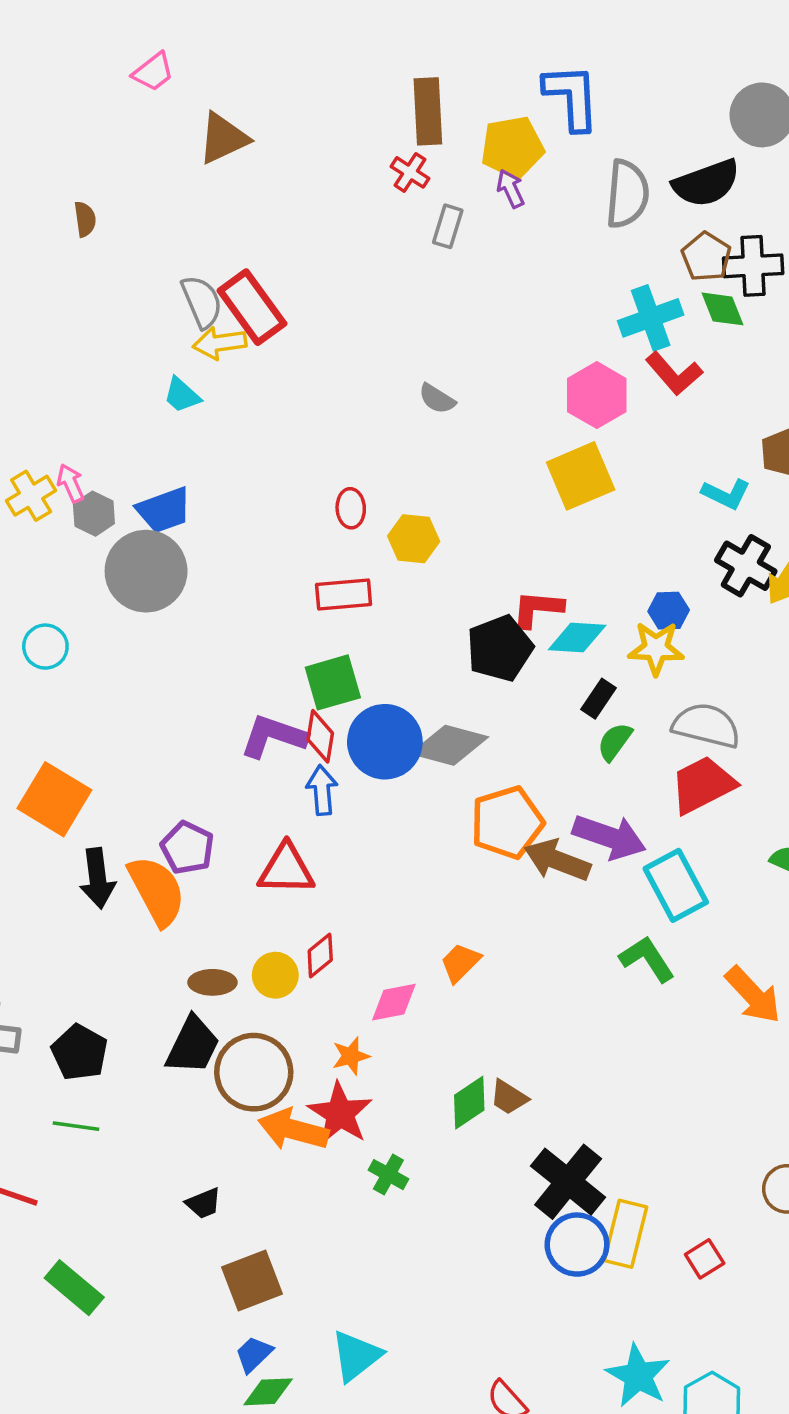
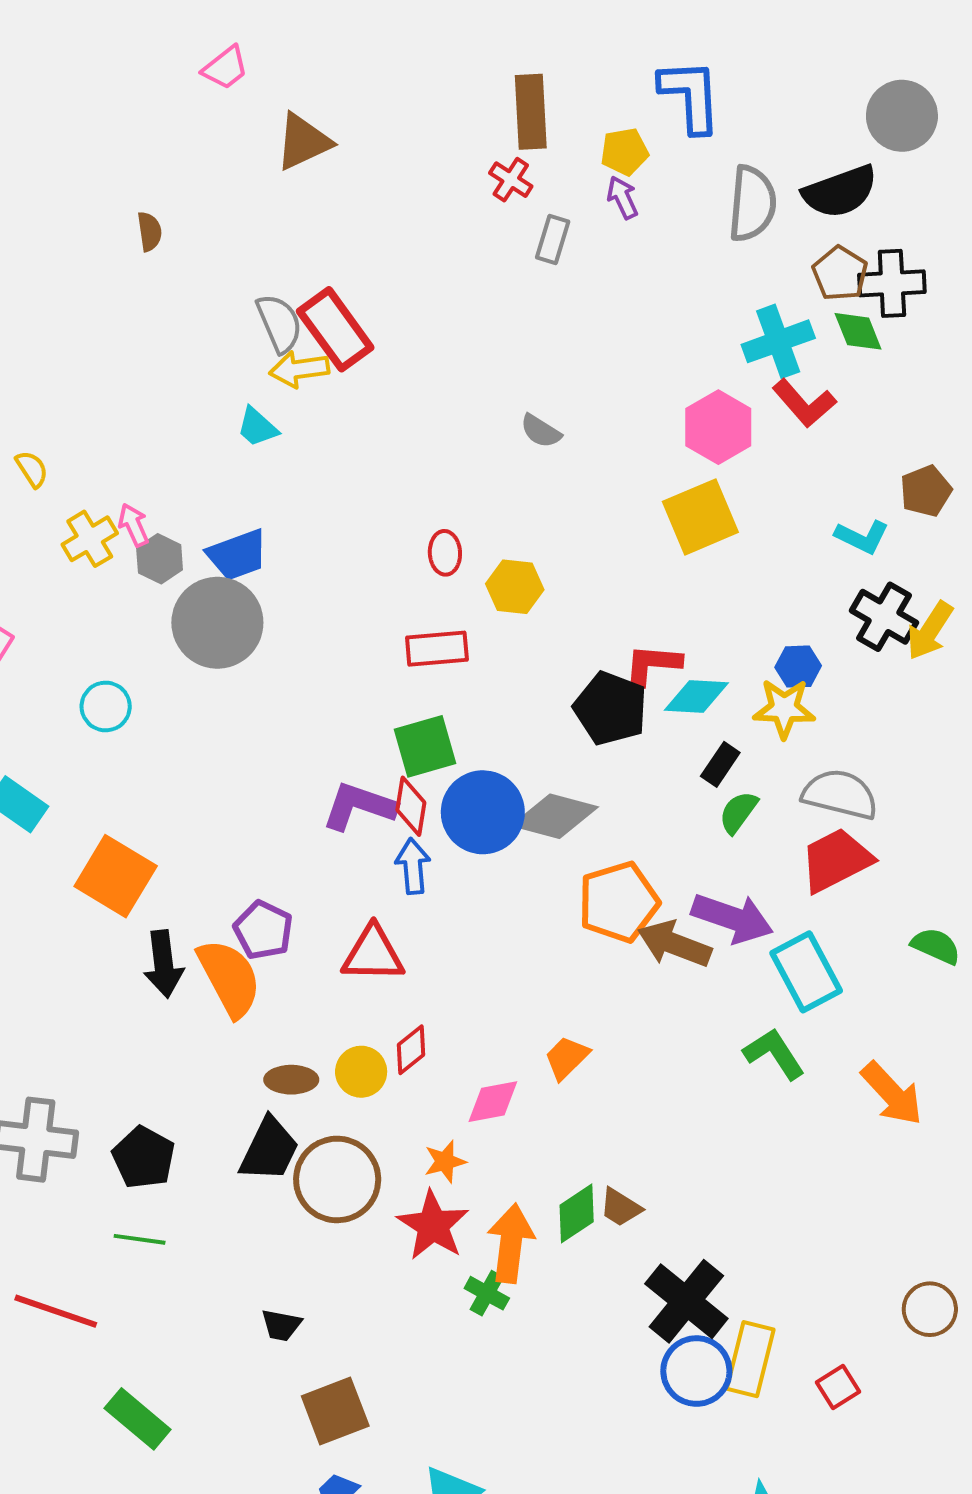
yellow pentagon: (512, 147) -> (625, 152), size x0.7
black pentagon: (500, 648) -> (611, 708), turned -30
orange arrow: (293, 1130) -> (511, 1243), moved, turned 82
black trapezoid: (203, 1203) -> (281, 1325), turned 33

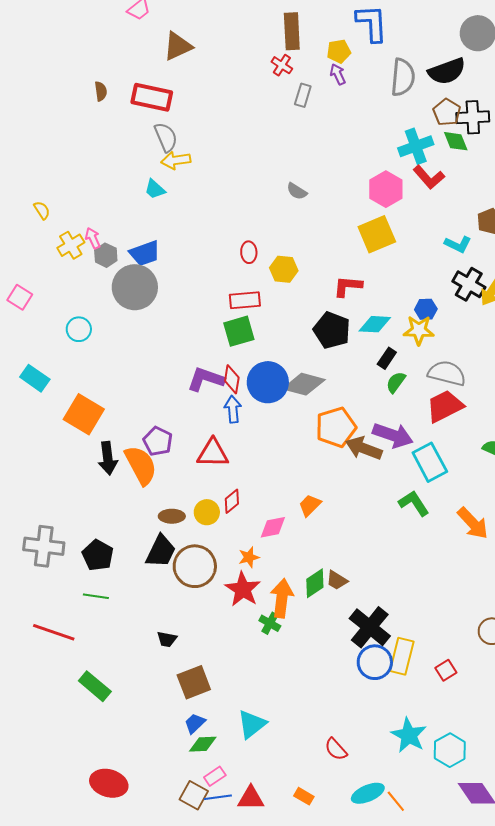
red rectangle: (335, 329) -> (152, 97), moved, turned -42
red L-shape: (652, 665) -> (348, 286), moved
green square: (425, 746) -> (239, 331), moved

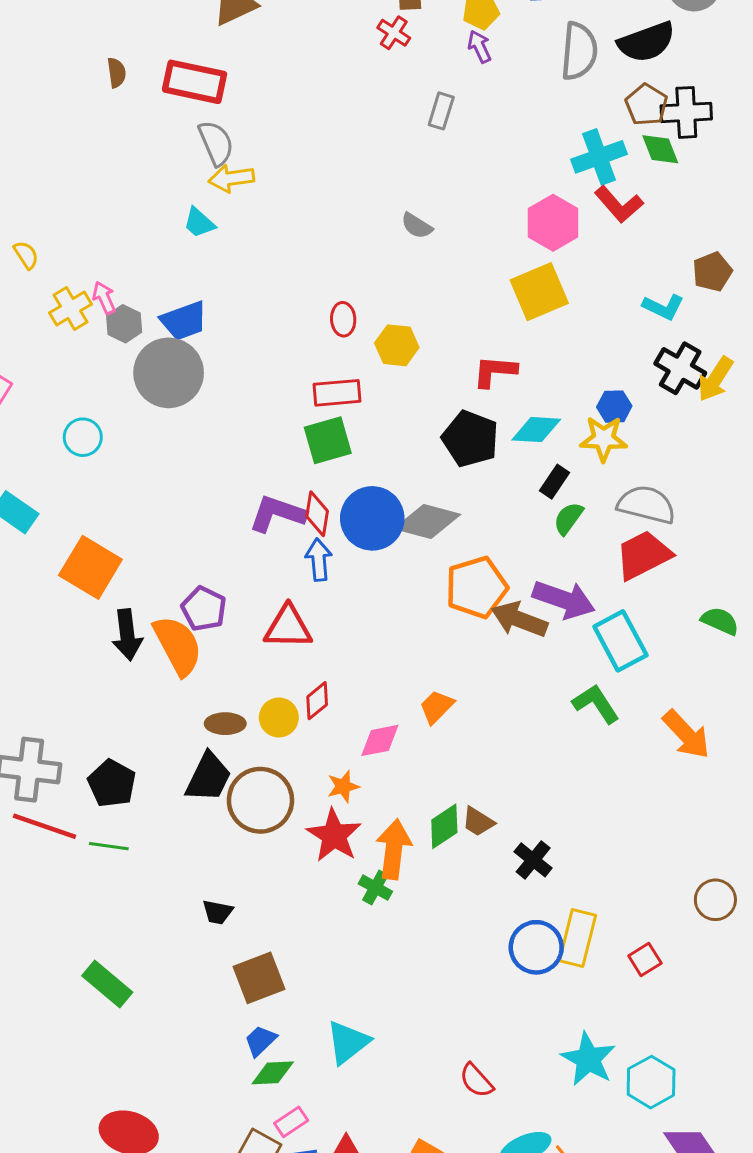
gray rectangle: (303, 95) -> (441, 111), moved
black cross: (370, 627) -> (533, 860), moved, size x0.6
red line: (54, 632) -> (44, 826), moved

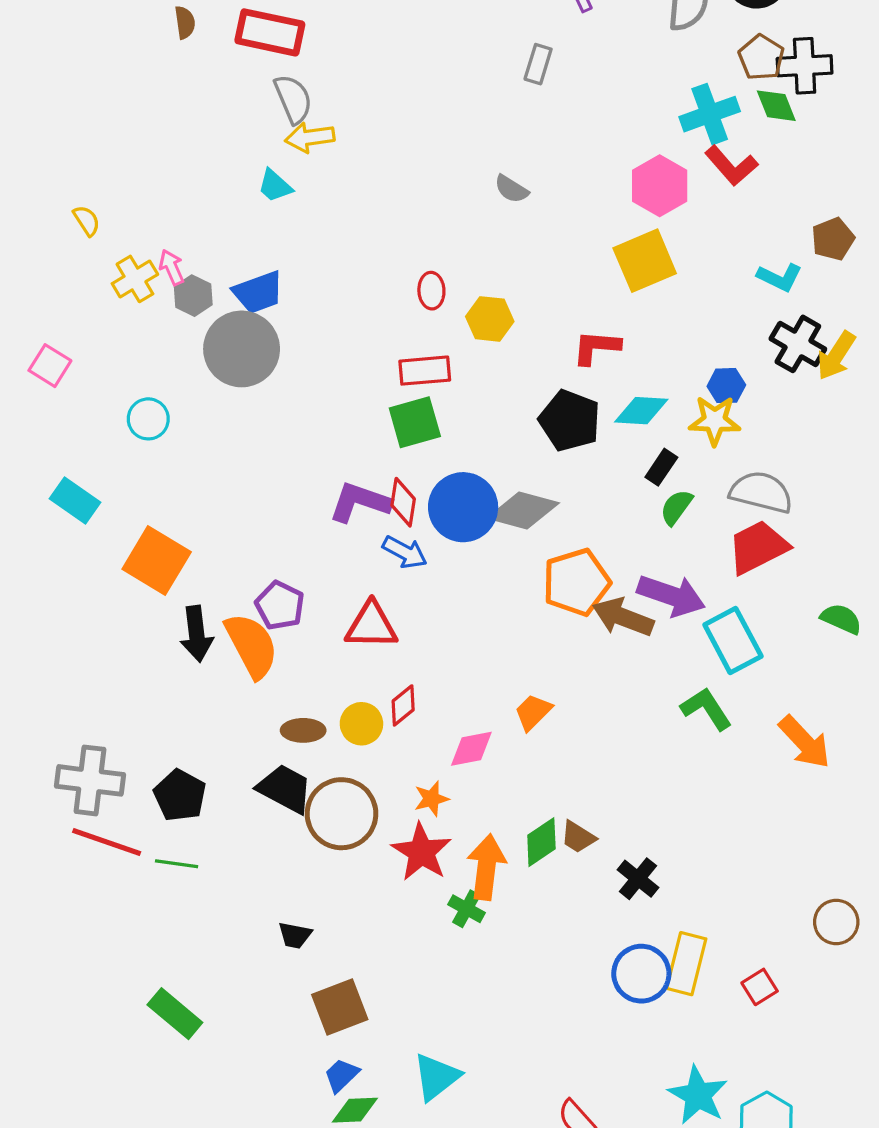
blue arrow: (319, 560) -> (405, 552), turned 123
black trapezoid: (208, 777) -> (285, 789), turned -88

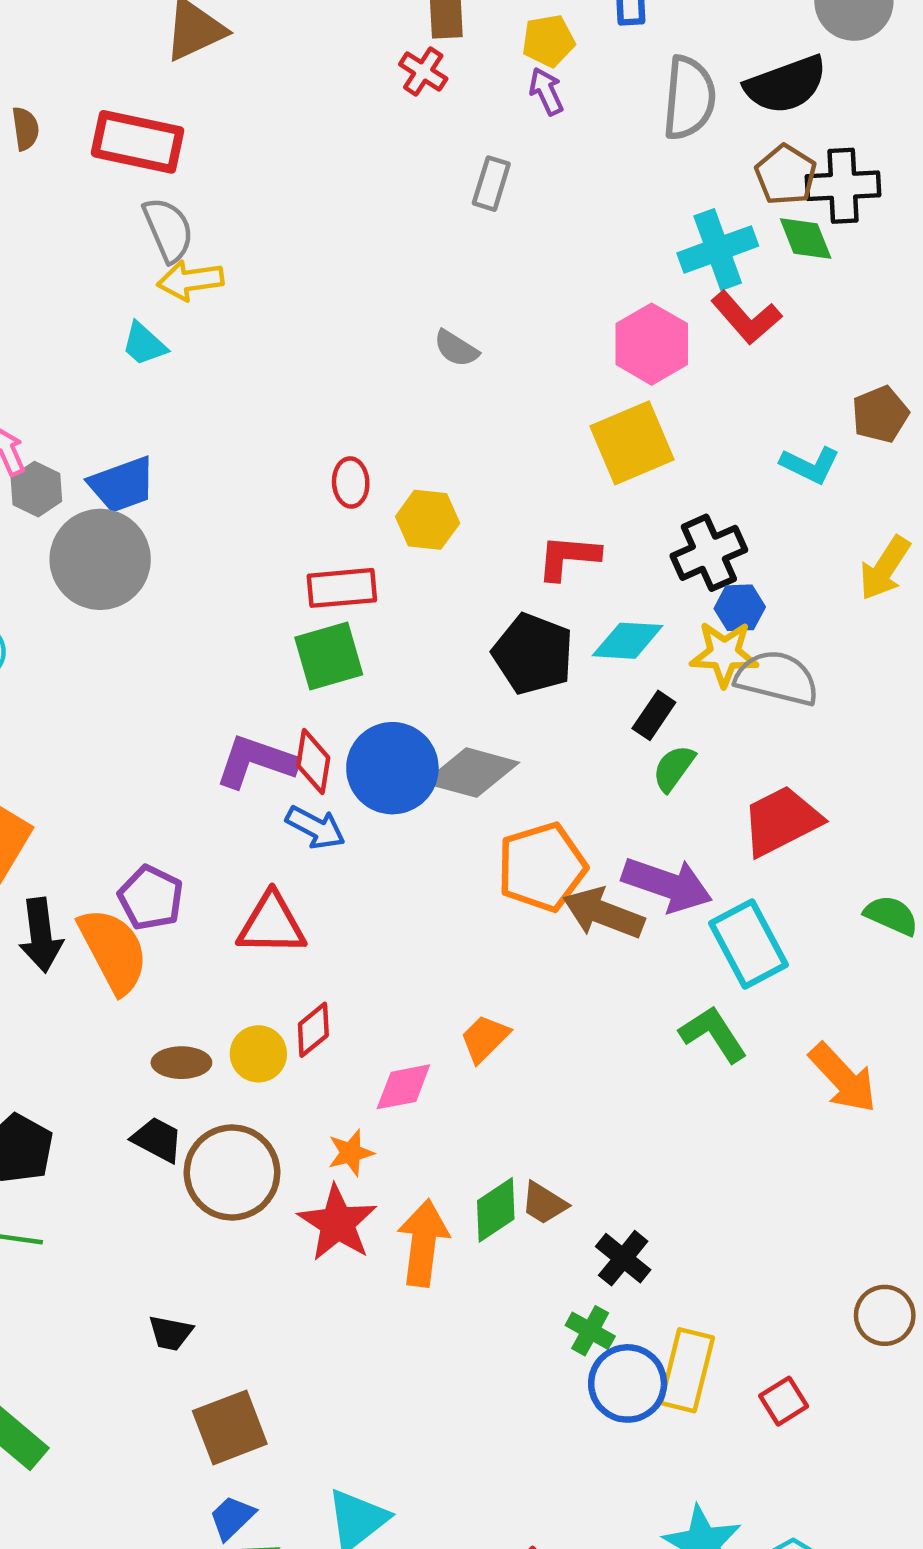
black cross: (798, 344) -> (709, 553), moved, turned 36
gray semicircle: (761, 492) -> (777, 678), moved
black trapezoid: (285, 789) -> (157, 1140), size x0.7
green cross: (466, 909) -> (590, 1331), moved

